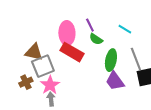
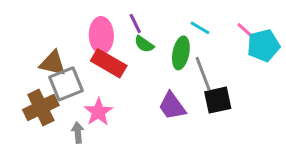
cyan line: (125, 29) -> (200, 28), moved
green ellipse: (111, 60) -> (181, 53), moved
brown cross: (26, 82) -> (41, 107), size x1.6
pink star: (50, 85) -> (98, 112), moved

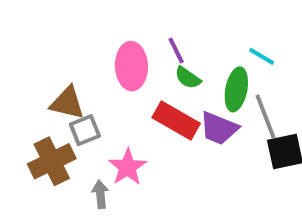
red rectangle: (109, 63) -> (176, 120), moved
gray square: (66, 84) -> (85, 130), size x0.7
purple trapezoid: (172, 106) -> (219, 128), moved, turned -32

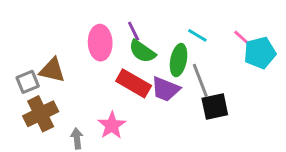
green semicircle: (188, 78) -> (142, 51), size x1.4
gray square: (85, 130) -> (28, 82), moved
pink star: (128, 167) -> (112, 125), moved

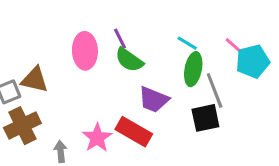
green ellipse: (179, 60) -> (193, 69), moved
gray line: (200, 80) -> (215, 90), moved
red rectangle: (134, 83) -> (134, 132), moved

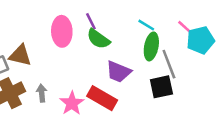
gray arrow: (61, 151) -> (42, 93), moved

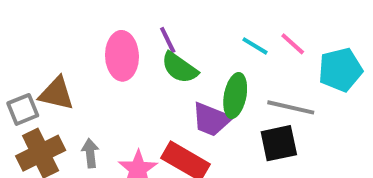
pink line: (185, 28) -> (293, 44), moved
green ellipse: (151, 46) -> (235, 96), moved
gray line: (169, 64) -> (291, 107), turned -56

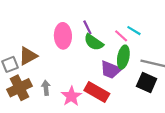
pink line: (293, 44) -> (121, 36), moved
brown triangle: (56, 94) -> (28, 56), turned -42
black square: (279, 143) -> (147, 82), turned 36

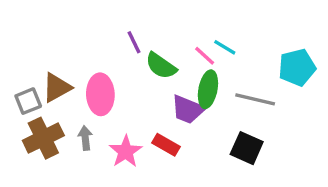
purple line: (87, 27) -> (134, 42), moved
pink ellipse: (63, 36) -> (100, 94), moved
black square: (147, 82) -> (247, 148), moved
red rectangle: (97, 92) -> (166, 145), size x0.7

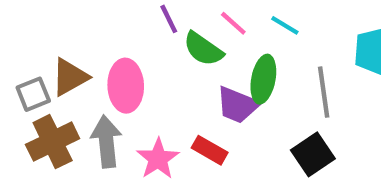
pink line: (205, 56) -> (233, 23), moved
gray line: (255, 99) -> (324, 92), turned 69
gray arrow: (85, 138) -> (106, 142), size x1.6
black square: (247, 148) -> (313, 154), turned 32

